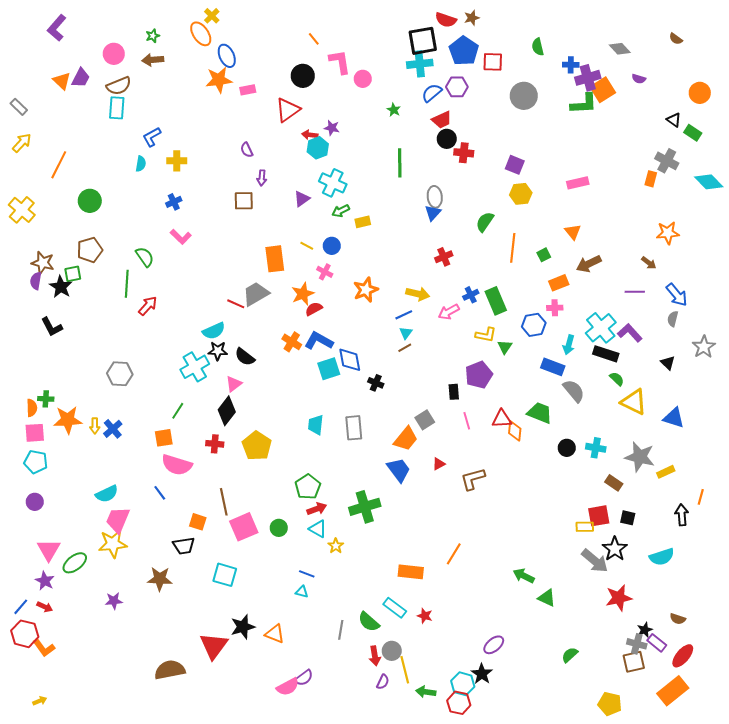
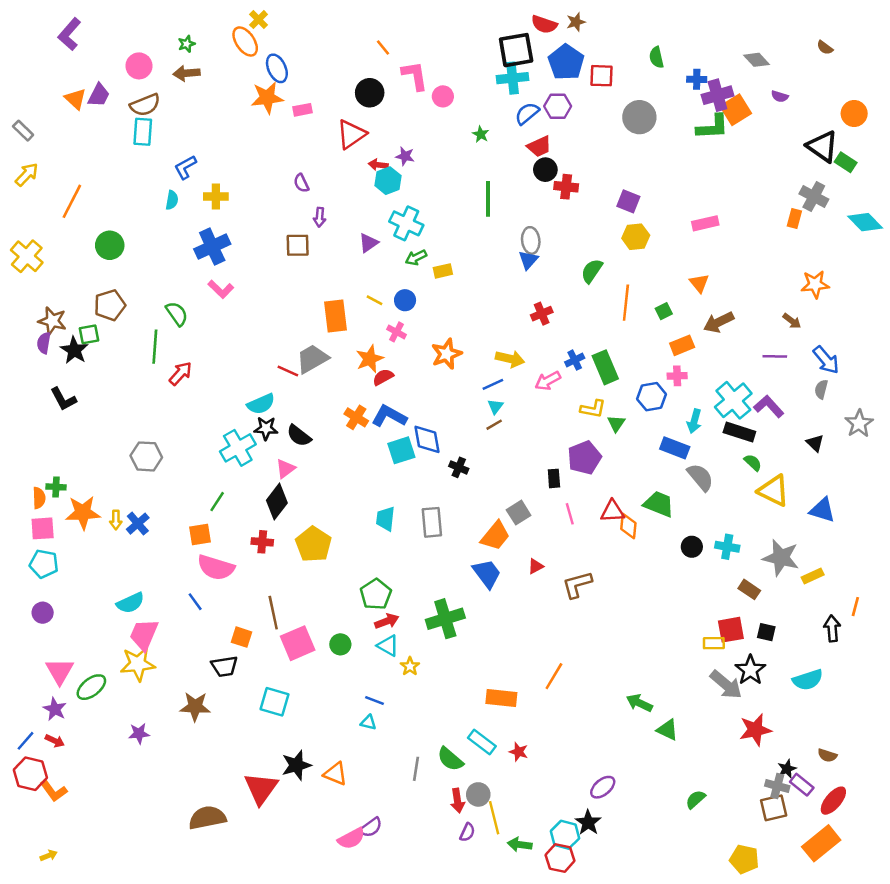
black triangle: (674, 120) -> (822, 146), size x1.8
blue cross: (174, 202) -> (212, 247), size x1.8

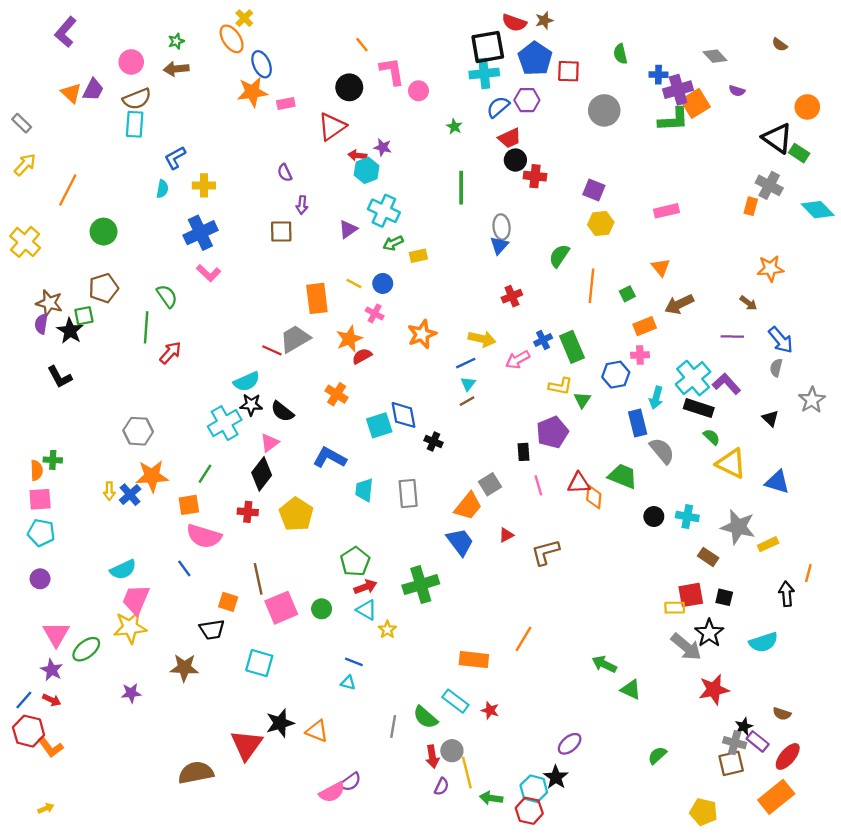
blue L-shape: (389, 416) -> (330, 458), moved
blue rectangle: (675, 448) -> (638, 423), turned 55
orange star: (83, 513) -> (152, 476), moved

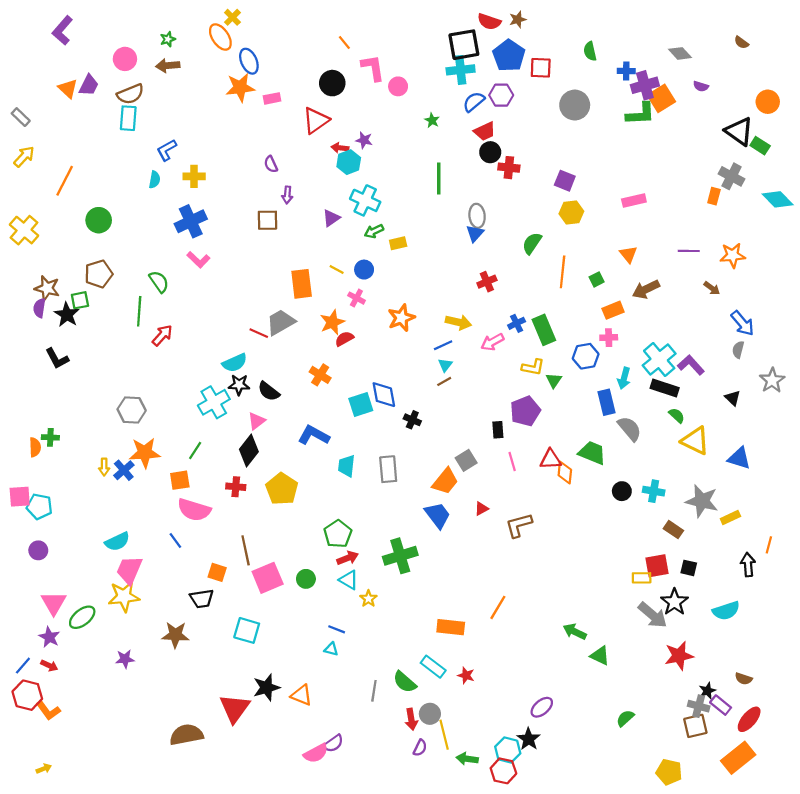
purple line: (732, 337) -> (689, 251), moved
pink square: (40, 499) -> (20, 497), moved

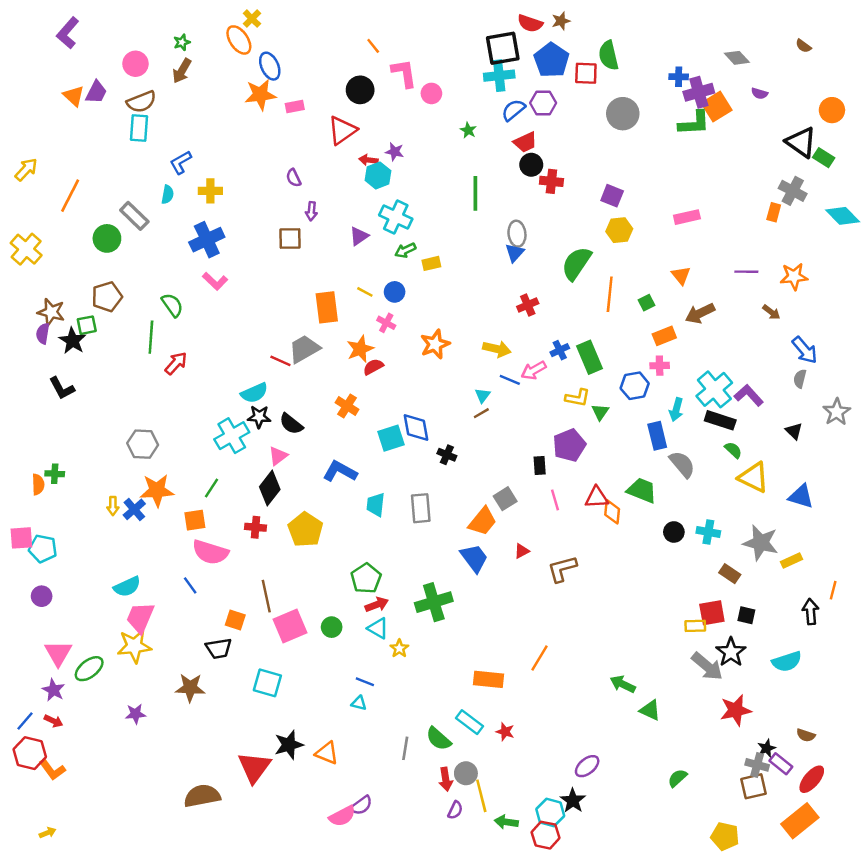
green semicircle: (590, 51) -> (609, 55), moved, size x1.4
brown arrow: (168, 66) -> (182, 71), turned -55
gray rectangle: (21, 117) -> (134, 216), moved, size x1.4
green semicircle: (532, 243) -> (576, 263), size x1.4
blue line: (443, 345) -> (510, 380), moved, turned 48

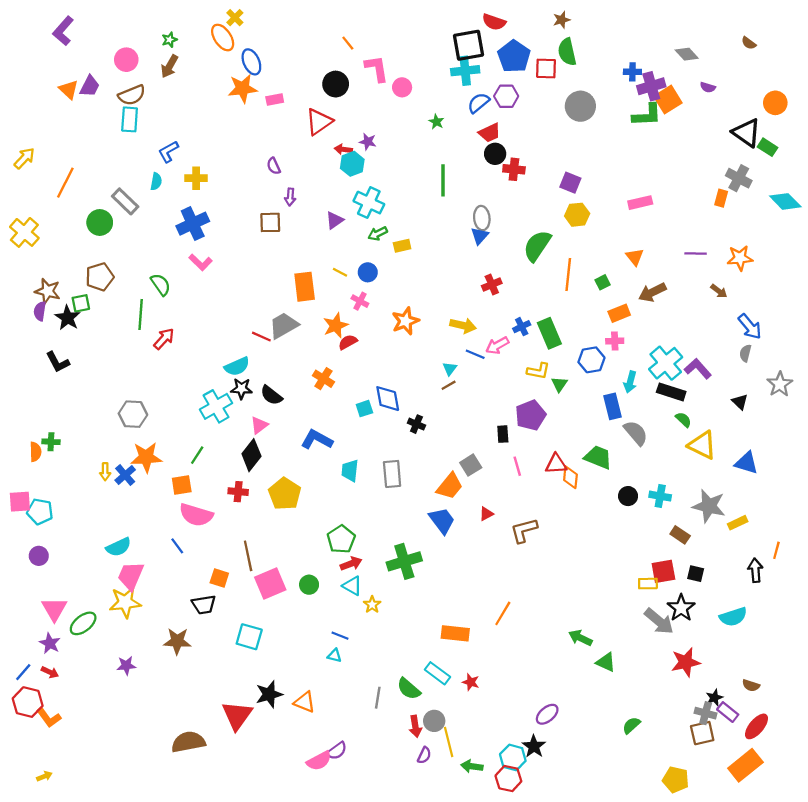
brown star: (561, 21) -> (562, 20), moved
cyan square: (391, 438) -> (364, 409), size x0.7

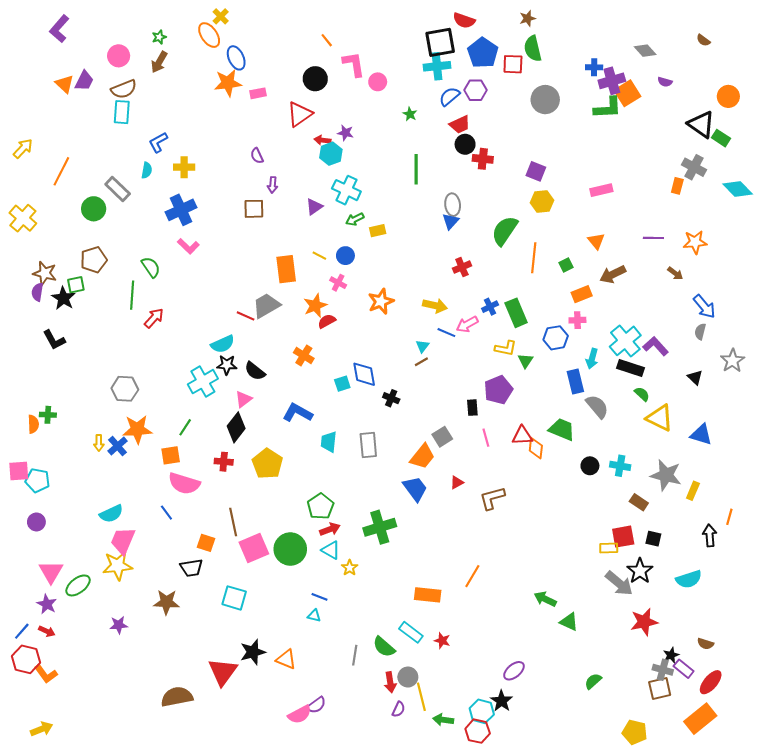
yellow rectangle: (738, 523) -> (693, 491), turned -42
green circle: (309, 585) -> (290, 549), size x1.8
yellow arrow: (44, 776) -> (42, 729), size x1.5

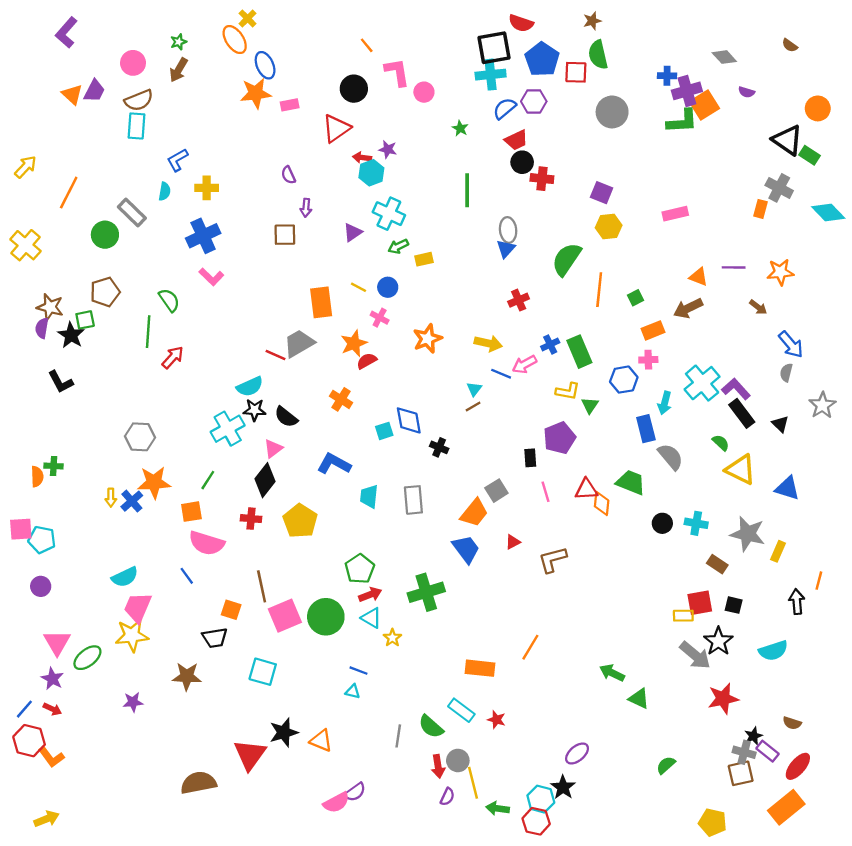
orange triangle: (596, 241) -> (699, 277), moved, turned -30
black rectangle: (631, 368) -> (742, 413), moved, turned 35

